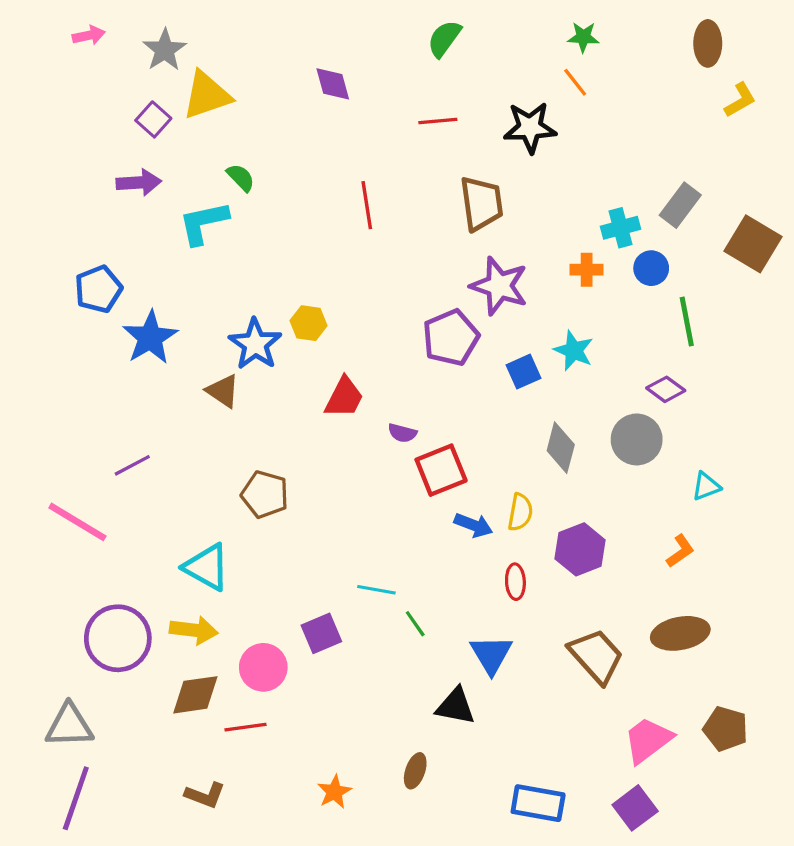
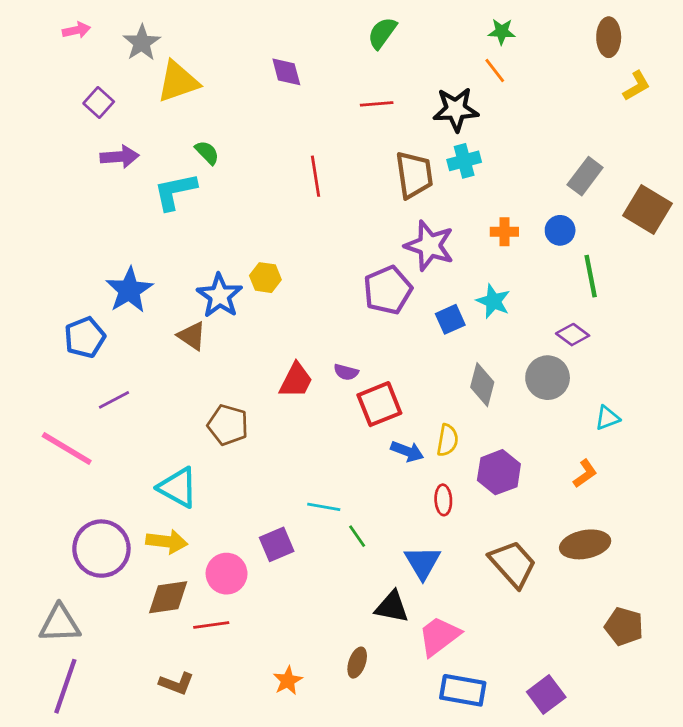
purple square: (153, 119) -> (99, 102), moved
cyan cross: (620, 228) -> (464, 161), moved
blue pentagon: (98, 289) -> (85, 337), moved
red trapezoid: (344, 397) -> (296, 380), moved
pink trapezoid: (648, 740) -> (439, 636), moved

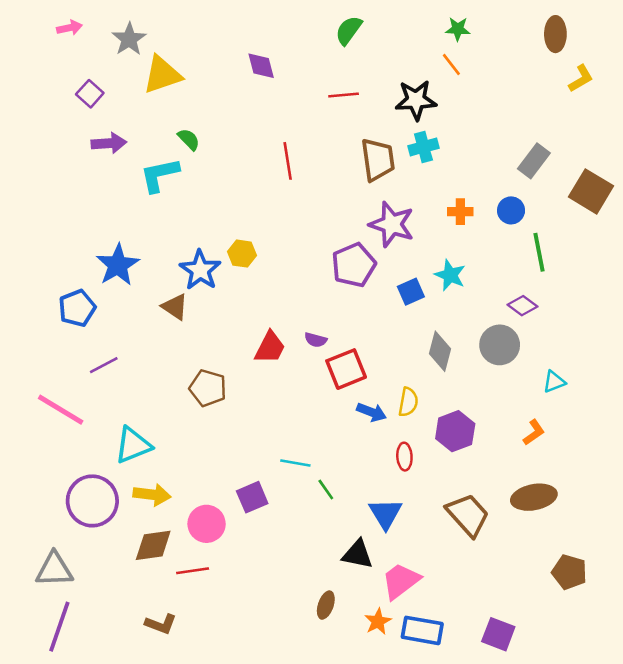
cyan triangle: (178, 487) -> (133, 445), moved, turned -51
orange star: (288, 681) -> (378, 622), moved
purple square: (546, 694) -> (498, 634), turned -32

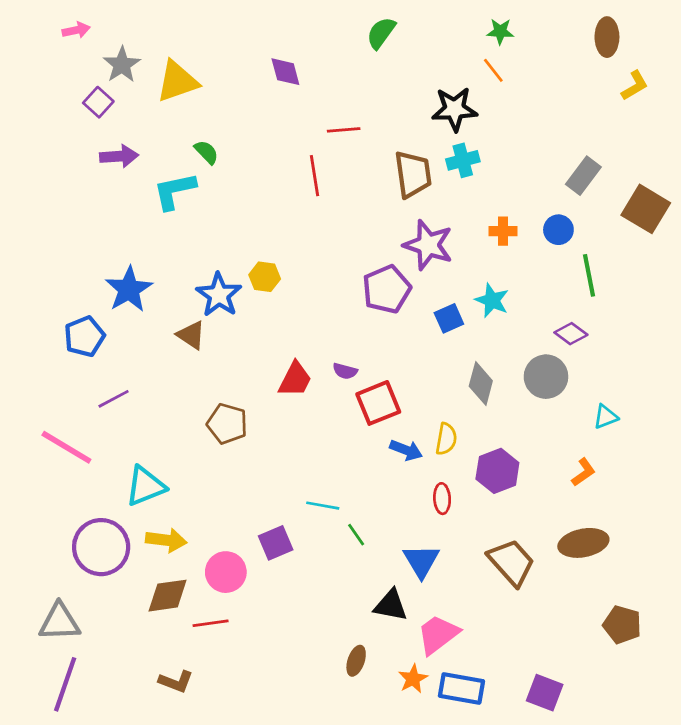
gray star: (129, 39) -> (122, 65), moved
red line: (344, 95) -> (344, 130), moved

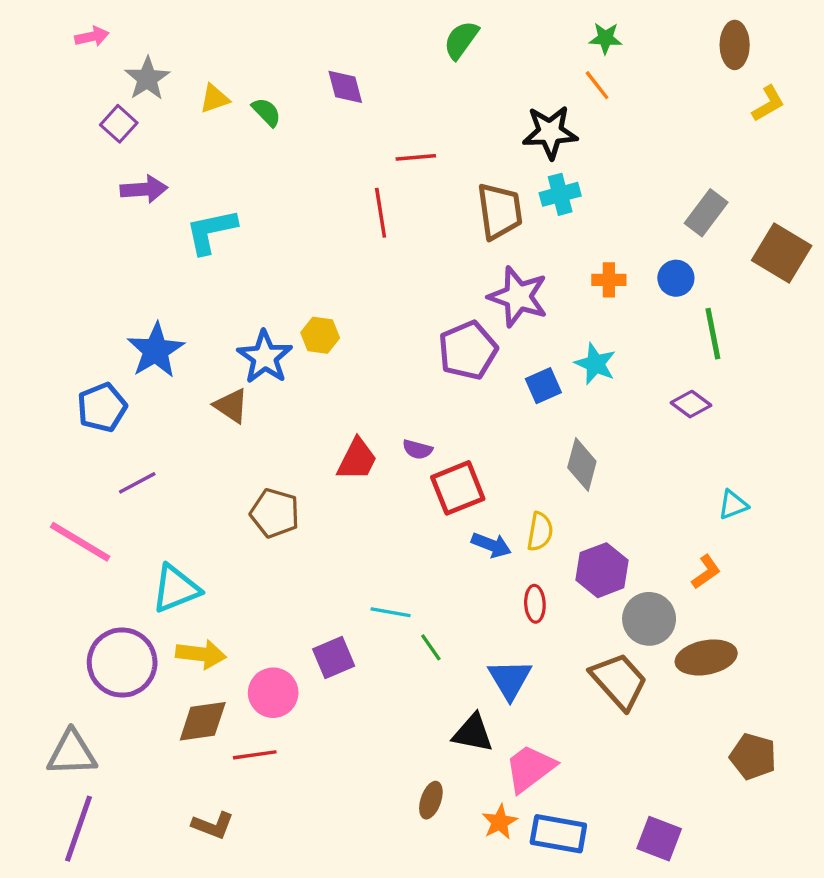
yellow triangle: (177, 81) -> (214, 99), size x0.6
green semicircle: (206, 152) -> (266, 112), moved
gray circle: (546, 377) -> (649, 619), moved

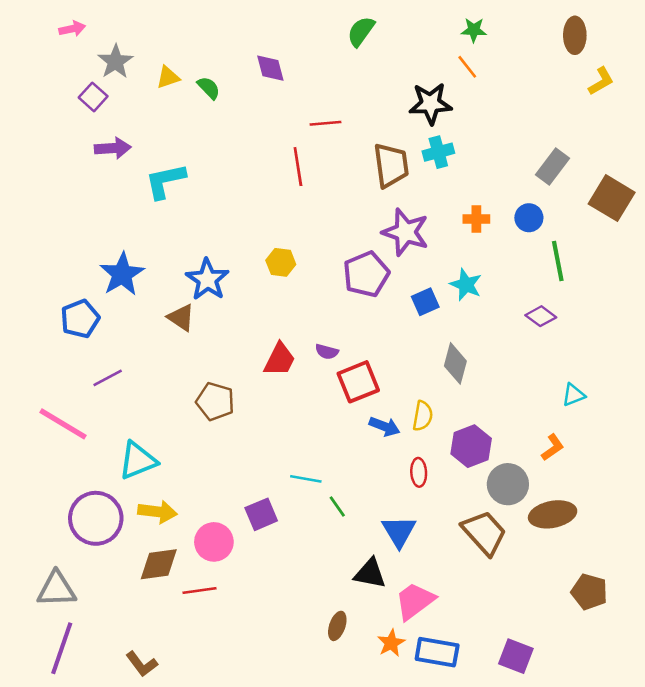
yellow hexagon: (320, 335) -> (281, 262), moved
brown L-shape: (213, 825) -> (142, 664), moved, turned 32

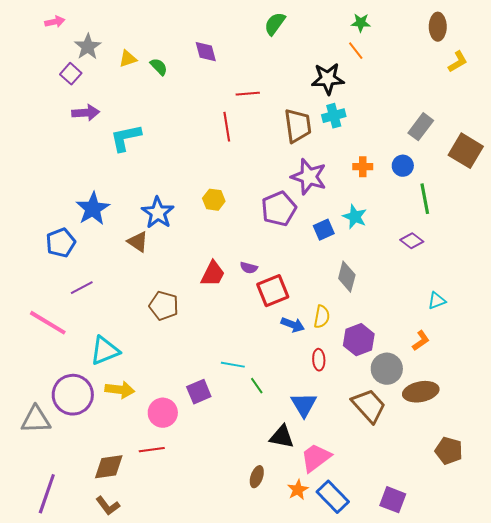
brown diamond: (159, 564) -> (109, 467), moved
gray triangle: (56, 589) -> (36, 420), moved
blue rectangle: (437, 652) -> (333, 497), turned 36

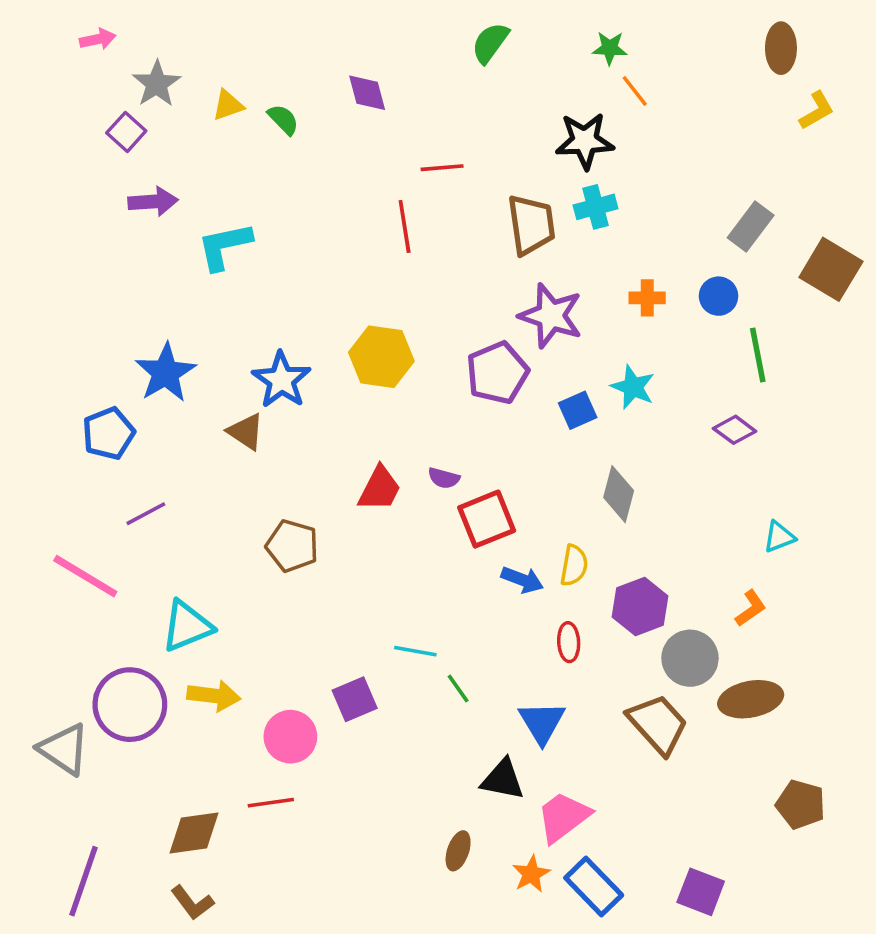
green star: (361, 23) -> (610, 48), moved
yellow hexagon: (214, 200) -> (381, 357), size x1.6
gray triangle: (36, 420) -> (64, 749), turned 36

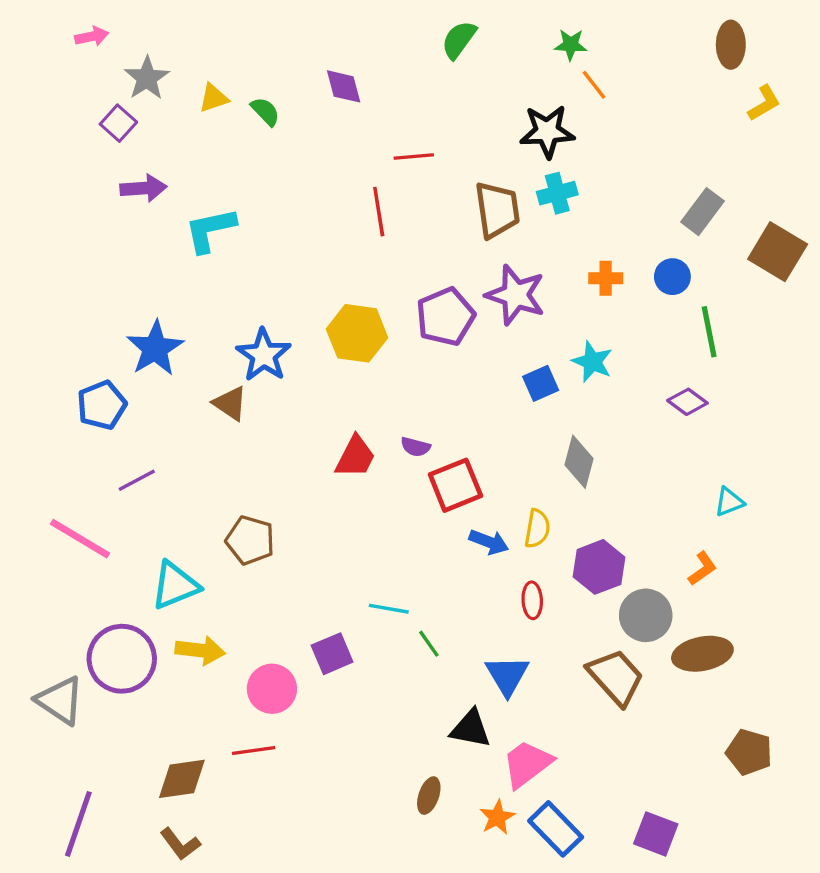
purple pentagon: (497, 373) -> (445, 317), moved
brown pentagon: (292, 546) -> (250, 540), moved

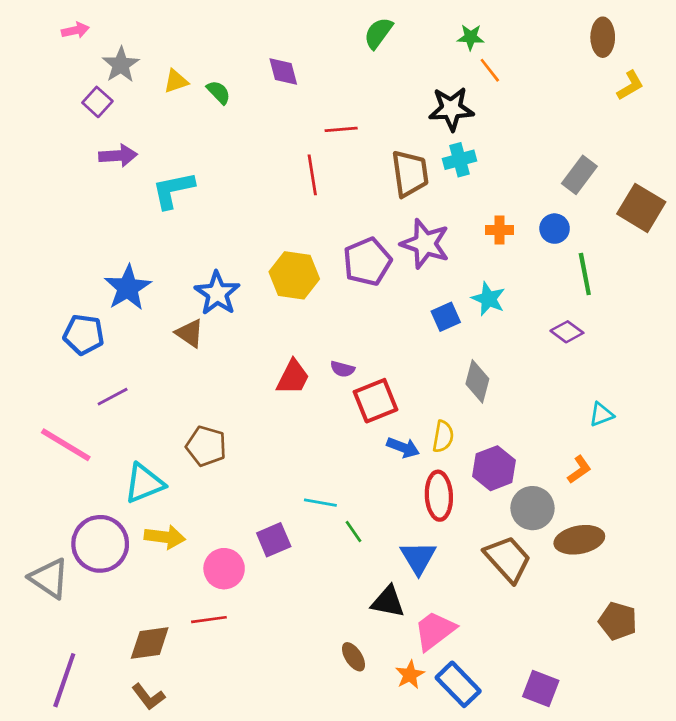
blue pentagon: (102, 405) -> (84, 335), turned 30
red ellipse: (532, 600) -> (439, 496), size x1.6
brown ellipse: (429, 796) -> (354, 657), turned -52

